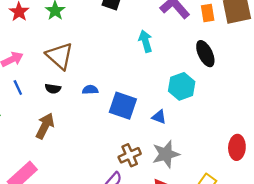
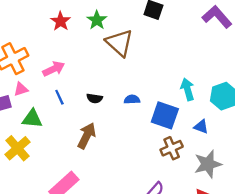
cyan arrow: (145, 41) -> (187, 89), moved
brown triangle: (60, 56) -> (119, 43), moved
brown cross: (130, 155) -> (172, 148), moved

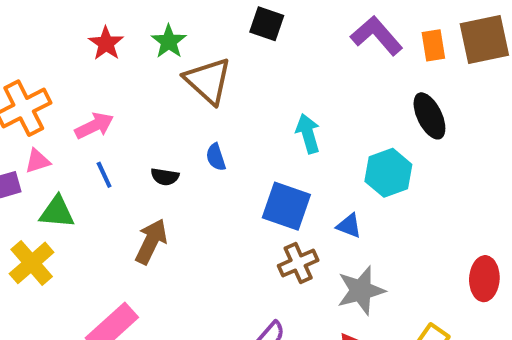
cyan arrow: (187, 89) -> (308, 134), moved
blue semicircle: (132, 99) -> (216, 157), moved, turned -105

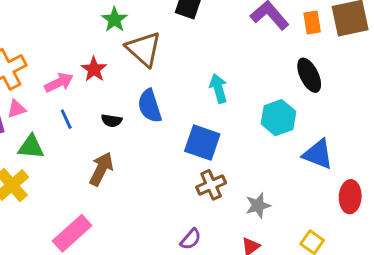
red star: (106, 43) -> (94, 69), moved
blue semicircle: (216, 157) -> (150, 106), size x1.6
blue triangle: (349, 226) -> (318, 154), moved, size x1.6
gray star: (361, 290) -> (258, 205), size x0.7

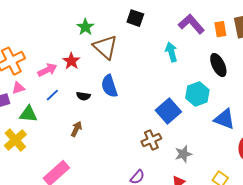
cyan arrow: (218, 88) -> (171, 52), moved
blue line: (66, 119) -> (52, 95), turned 72
blue square: (202, 143) -> (168, 111), moved, turned 30
brown arrow: (101, 169) -> (76, 129), size x0.7

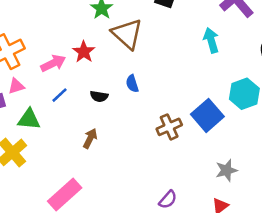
blue semicircle: (109, 86) -> (132, 84), size x0.6
brown cross: (151, 140) -> (169, 127), moved

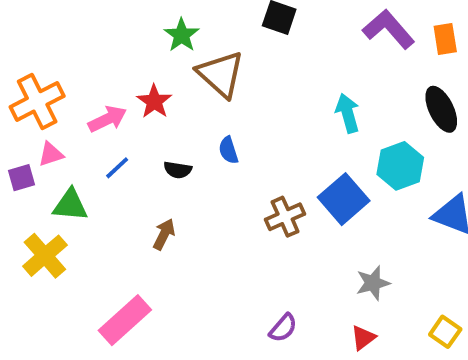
cyan arrow: (211, 40) -> (348, 113), moved

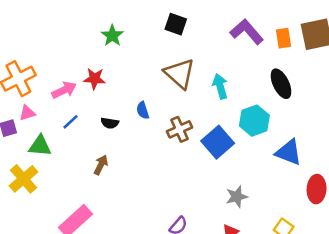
brown triangle: (221, 74) -> (180, 74), moved
red star: (154, 101) -> (95, 79), turned -30
brown cross: (285, 217) -> (180, 129), moved

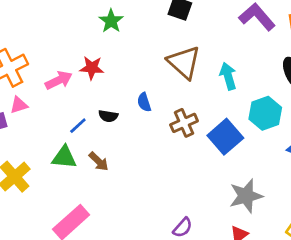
blue line: (70, 122) -> (78, 126), moved
green triangle: (40, 146) -> (64, 157), moved
brown arrow: (101, 165) -> (99, 161), turned 108
gray star: (237, 197) -> (246, 196), size x1.4

